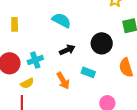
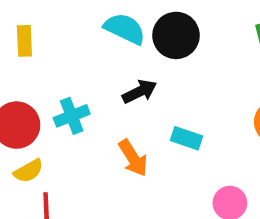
black circle: (102, 43) -> (176, 35), moved
yellow semicircle: (27, 83) -> (28, 171), moved

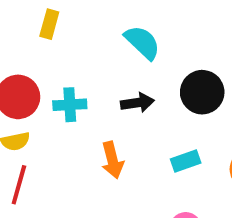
black circle: (176, 35) -> (202, 92), moved
cyan rectangle: (186, 138) -> (186, 161), moved, turned -56

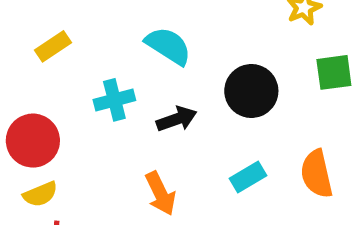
yellow rectangle: (49, 24) -> (53, 46), turned 52
cyan cross: (70, 105) -> (114, 100), moved

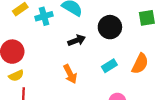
cyan cross: (114, 100) -> (44, 16), moved
orange semicircle: (317, 174) -> (140, 64), turned -140

